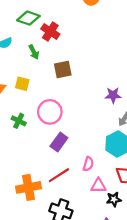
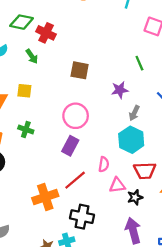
brown square: (63, 70) -> (80, 70), moved, turned 30
pink circle: (50, 112) -> (76, 116), moved

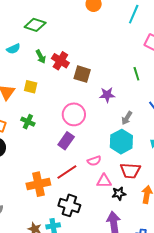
red cross: (46, 33) -> (60, 61), moved
purple star: (120, 90) -> (107, 95), moved
pink semicircle: (104, 164) -> (94, 161), turned 56

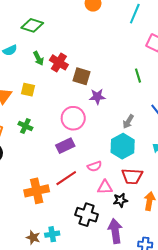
purple star: (107, 95) -> (97, 97), moved
purple rectangle: (66, 141) -> (65, 146), turned 30
black cross: (69, 205) -> (87, 215), moved

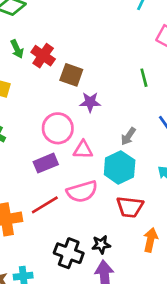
pink semicircle: (94, 166) -> (82, 192), size x1.6
pink triangle: (105, 187) -> (83, 150), moved
black star: (120, 200) -> (101, 245), moved

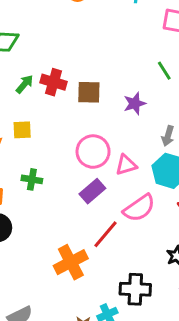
green arrow: (17, 49) -> (25, 84), turned -96
purple star: (90, 102) -> (135, 104), moved
black cross: (69, 253) -> (135, 289), moved

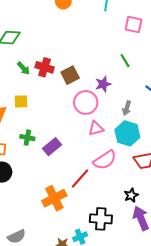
green arrow: (25, 84) -> (24, 68), turned 96
brown square: (89, 92) -> (70, 75), turned -30
pink circle: (93, 152) -> (86, 102), moved
purple rectangle: (92, 191) -> (52, 147), moved

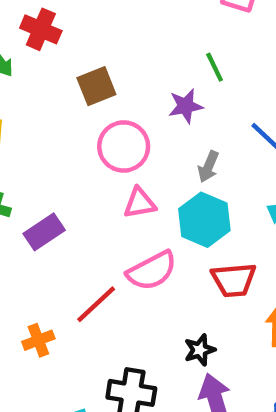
red cross: (45, 67) -> (41, 29), moved
purple star: (103, 84) -> (186, 106), moved
orange cross: (54, 198) -> (38, 340), size x0.6

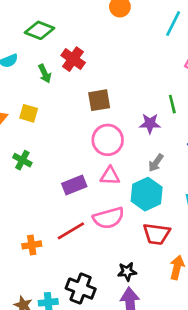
purple rectangle: (44, 232) -> (74, 185), moved

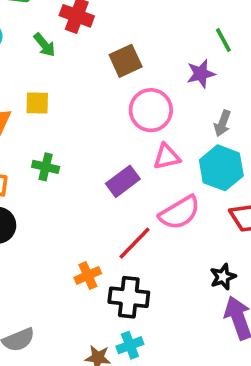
black cross: (81, 289) -> (129, 297), moved

